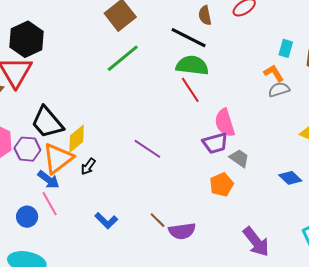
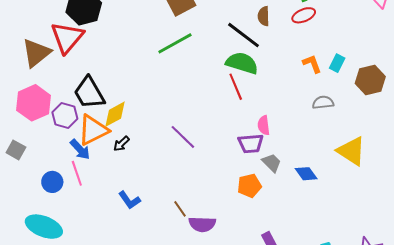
orange L-shape: (274, 73) -> (312, 64), moved
pink semicircle: (225, 123) -> (264, 125), size x0.7
blue diamond: (290, 178) -> (306, 174), moved

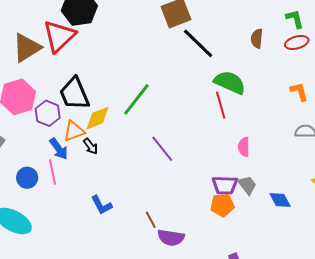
black line: (244, 35) -> (198, 43), moved
green line: (175, 43) -> (136, 99), moved, turned -30
orange triangle: (93, 130) -> (74, 131), size x0.7
black arrow: (121, 144) -> (91, 146), moved, turned -90
purple trapezoid: (251, 144) -> (225, 185), moved

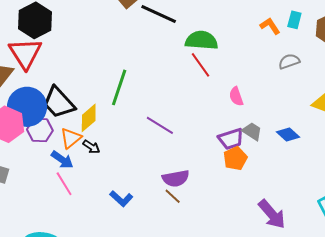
blue circle: (27, 178) -> (27, 107), moved, size x1.8
purple semicircle: (171, 238) -> (176, 178), moved

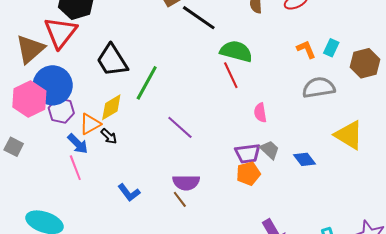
gray semicircle: (289, 61) -> (319, 88), size x1.5
black trapezoid: (59, 103) -> (112, 60), moved

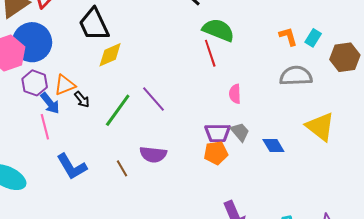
green line: (147, 83) -> (118, 110), moved
yellow diamond: (111, 107) -> (110, 55), moved
purple hexagon: (61, 111) -> (35, 83), moved
blue L-shape: (129, 193) -> (72, 167), moved, size x1.4
brown line: (180, 199) -> (122, 168), moved

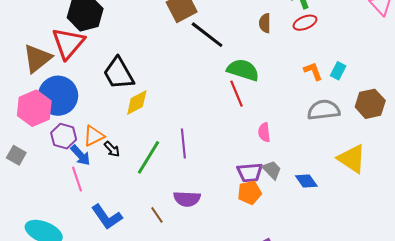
brown hexagon: (345, 57) -> (370, 104), moved
purple line: (154, 99) -> (183, 143), turned 40

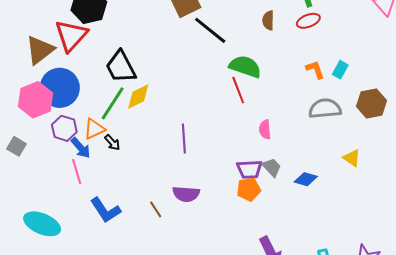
green line: (148, 157) -> (113, 103), moved
yellow triangle: (352, 159) -> (352, 158), size x0.6
blue diamond: (306, 181) -> (306, 179), turned -40

